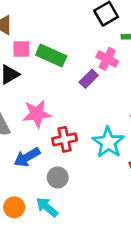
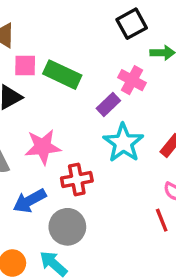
cyan star: (108, 142) -> (123, 143), moved
gray circle: (58, 177) -> (67, 227), size x1.4

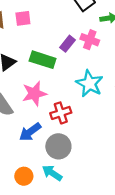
pink square: (25, 66) -> (23, 18), moved
green rectangle: (62, 75) -> (43, 60), moved
purple rectangle: (108, 104) -> (68, 44), moved

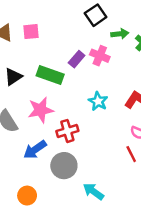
cyan star: (89, 84) -> (98, 101), size x0.7
cyan arrow: (52, 173) -> (93, 191), moved

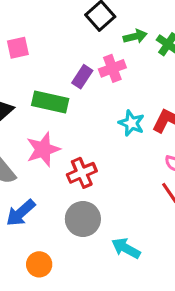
pink cross: (100, 56) -> (112, 68), turned -36
cyan star: (98, 101) -> (131, 123), moved
blue arrow: (35, 150) -> (21, 213), moved

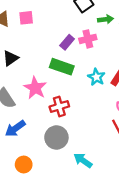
green rectangle: (50, 102) -> (62, 67), moved
pink star: (43, 149) -> (35, 88), turned -30

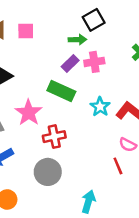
green arrow: (106, 19) -> (77, 40), moved
cyan arrow: (83, 160) -> (88, 202), moved, turned 66

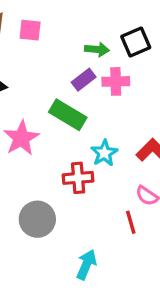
black square: (94, 20) -> (136, 42), moved
cyan star: (100, 107) -> (104, 153), moved
red cross: (54, 137) -> (78, 178), moved

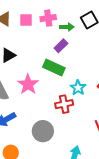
pink cross: (116, 81) -> (48, 18), moved

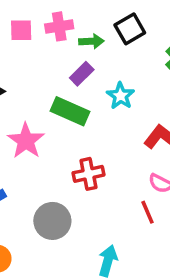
cyan star: (78, 88) -> (121, 96), moved

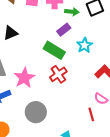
pink star: (26, 141) -> (24, 78), moved
red cross: (89, 174) -> (58, 74), moved, turned -30

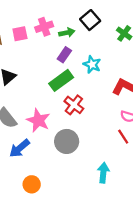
green rectangle: (54, 50) -> (61, 80), turned -50
gray circle: (36, 112) -> (67, 141), moved

